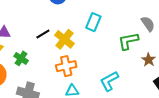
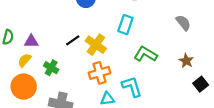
green L-shape: (128, 41) -> (146, 54), moved, turned 45
cyan L-shape: (109, 81) -> (132, 87), moved, turned 105

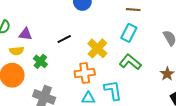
cyan rectangle: (125, 25) -> (129, 33), moved
yellow cross: (96, 45) -> (97, 48), moved
yellow semicircle: (25, 60) -> (17, 51), turned -144

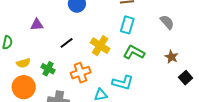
purple triangle: (25, 34) -> (37, 25), moved
orange cross: (85, 73) -> (81, 73), moved
cyan L-shape: (113, 90) -> (123, 83), turned 125

